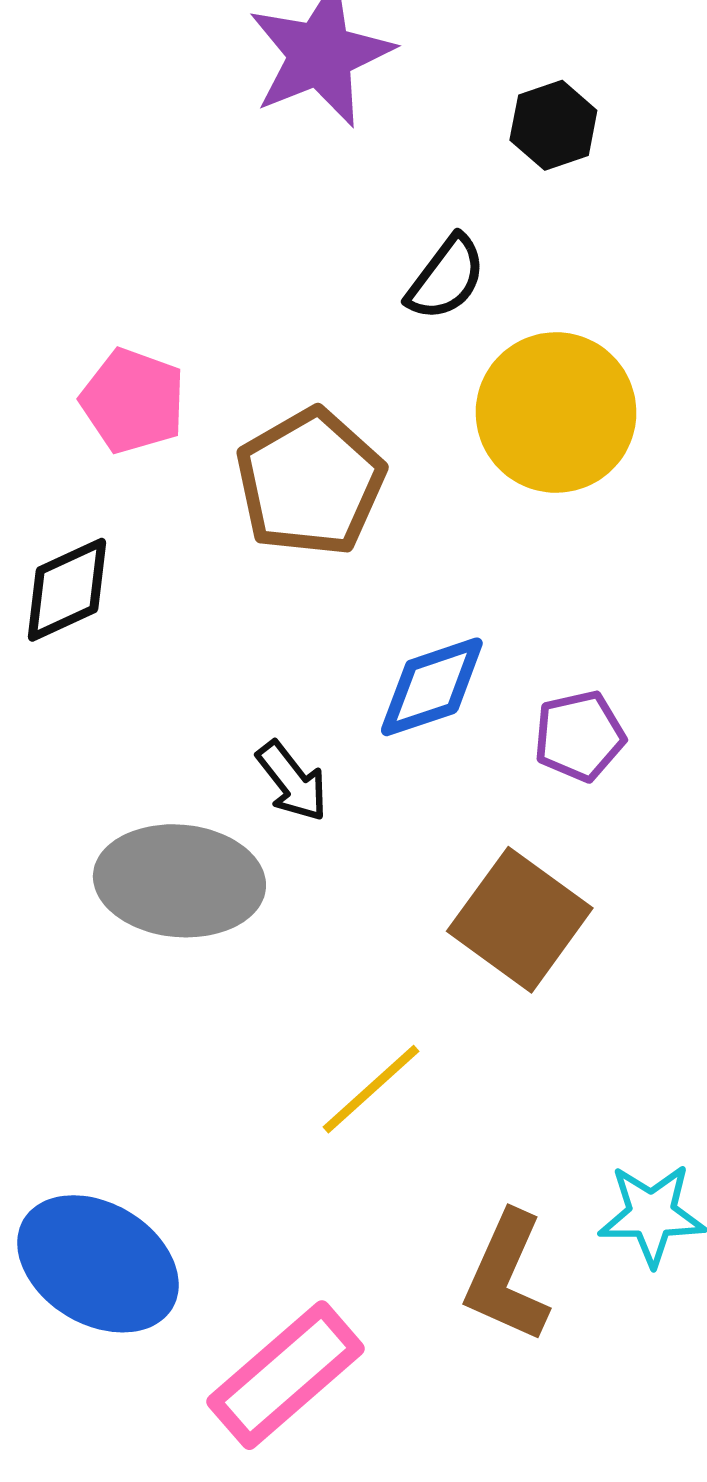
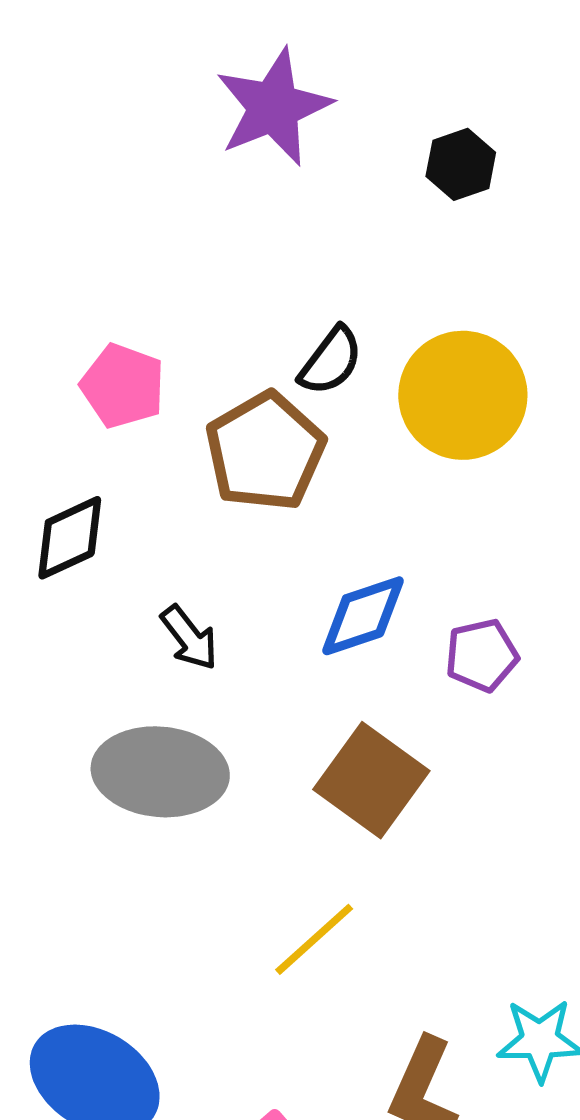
black semicircle: (446, 278) -> (331, 361), moved
black arrow: (292, 781) -> (189, 638), moved
brown square: (520, 920) -> (371, 780), moved

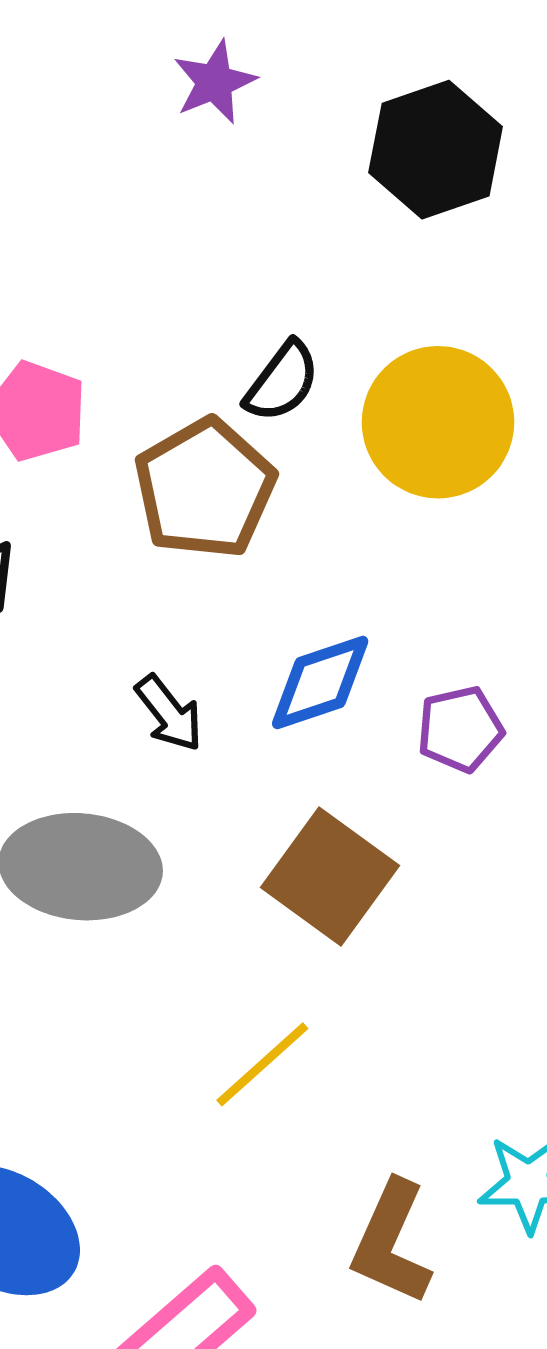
purple star: (274, 107) -> (215, 82), size x0.6
black hexagon: (461, 164) -> (436, 150), size x1.6
black arrow: (189, 638) -> (169, 713), moved

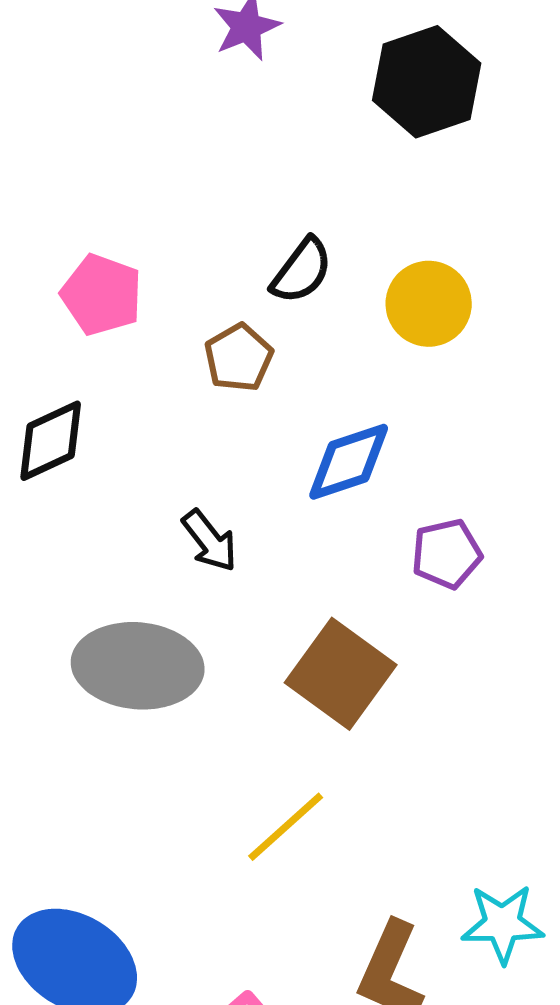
yellow circle: (438, 422) -> (429, 304), size x0.7
brown pentagon: (205, 489) -> (239, 358), size x0.6
blue diamond: (320, 683) -> (349, 462), moved

